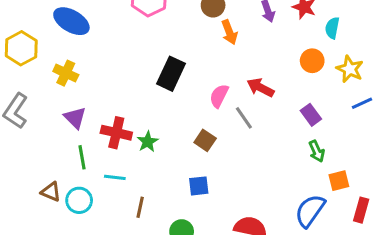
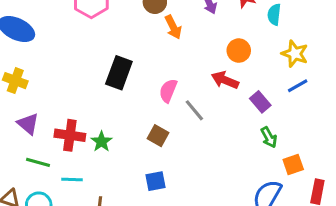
orange circle: (312, 61) -> (239, 51), moved
red arrow: (260, 88) -> (225, 80), moved
blue line: (362, 103) -> (298, 86), moved
green line: (82, 157) -> (38, 162), turned -60

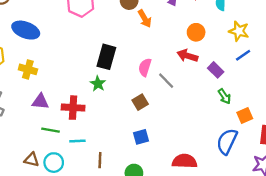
purple triangle: (28, 124) -> (40, 101), turned -30
brown square: (158, 136) -> (140, 102), turned 35
green star: (101, 142) -> (98, 84), moved

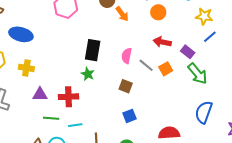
orange circle: (196, 32) -> (158, 12), moved
green arrow: (224, 96) -> (198, 74), size x1.6
brown square: (140, 102) -> (126, 86), turned -32
orange square: (245, 115) -> (166, 69), moved

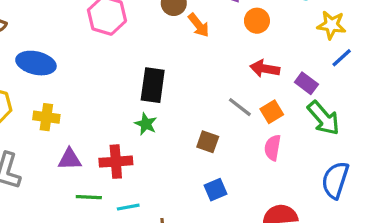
pink semicircle: (127, 56) -> (273, 148), moved

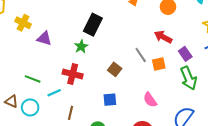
pink semicircle: (273, 148) -> (150, 100), moved, turned -63
purple triangle: (70, 159) -> (44, 39), moved
red cross: (116, 162) -> (73, 74), moved
cyan line: (128, 207) -> (54, 93), turned -32

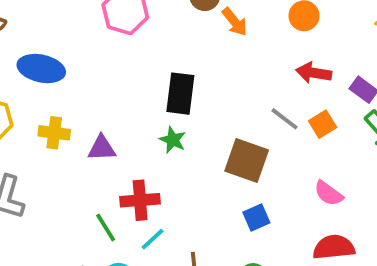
brown square: (115, 69) -> (247, 160), size x1.6
red cross: (73, 74) -> (140, 200), moved
green line: (33, 79) -> (106, 228), turned 56

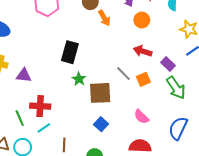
green star: (173, 140) -> (79, 79), moved
brown square: (247, 160) -> (100, 93), turned -30
blue square: (256, 217) -> (101, 124), turned -32

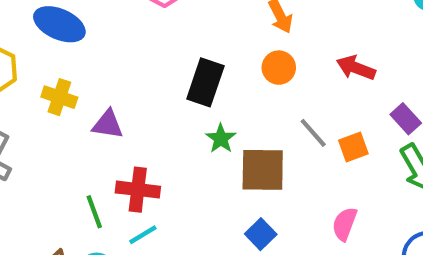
orange circle: (142, 20) -> (279, 68), moved
red arrow: (143, 51) -> (356, 68), moved
pink semicircle: (141, 117) -> (345, 224), turned 63

